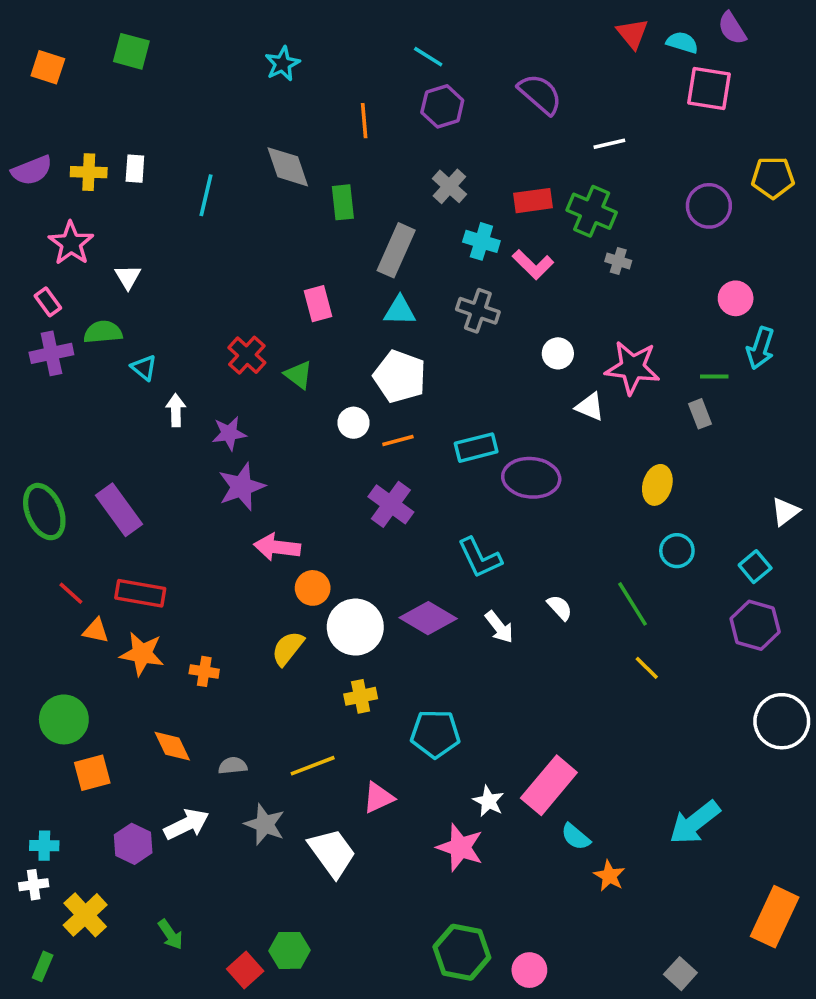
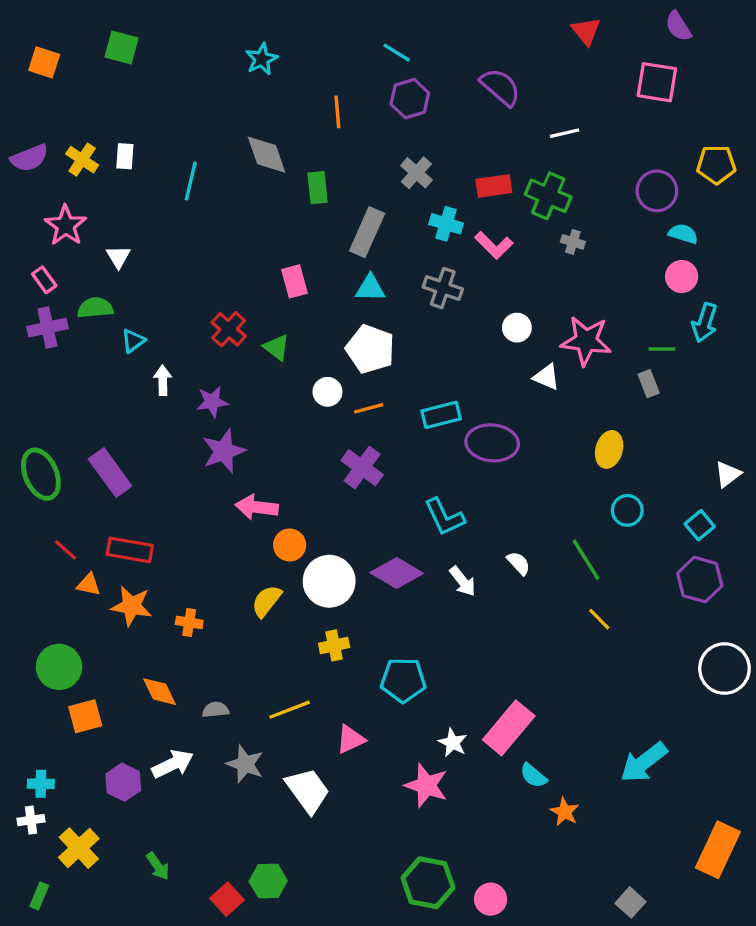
cyan semicircle: (682, 42) -> (683, 234), moved
yellow cross: (89, 172) -> (82, 160), turned 32
cyan triangle: (144, 368) -> (133, 341), turned 45

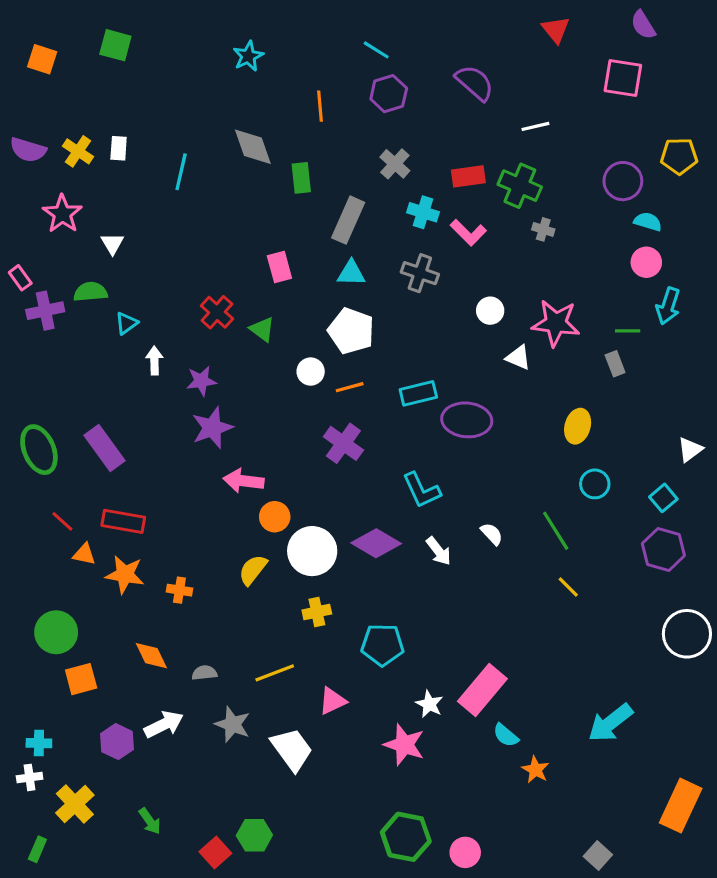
purple semicircle: (29, 158) -> (28, 150), turned 39
pink rectangle: (44, 280) -> (20, 278), moved

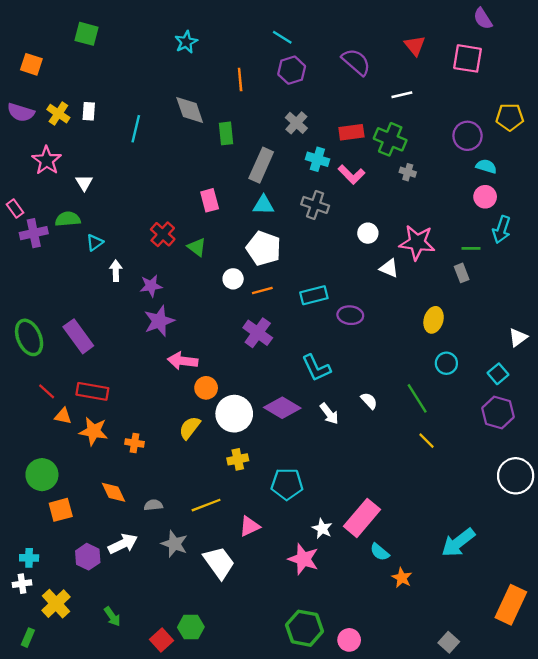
red triangle: (556, 30) -> (415, 46), moved
orange square: (42, 59) -> (31, 64), moved
purple ellipse: (467, 420) -> (350, 315), size x0.7

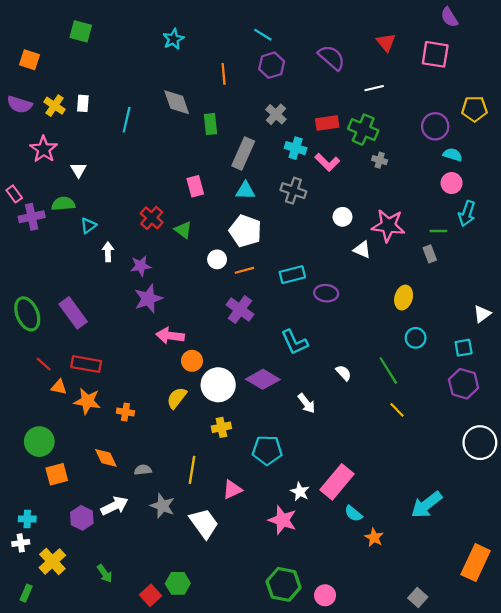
cyan square: (498, 374) -> (464, 348), turned 30
white arrow: (329, 414) -> (306, 403), moved
yellow line: (206, 505) -> (192, 470), turned -60

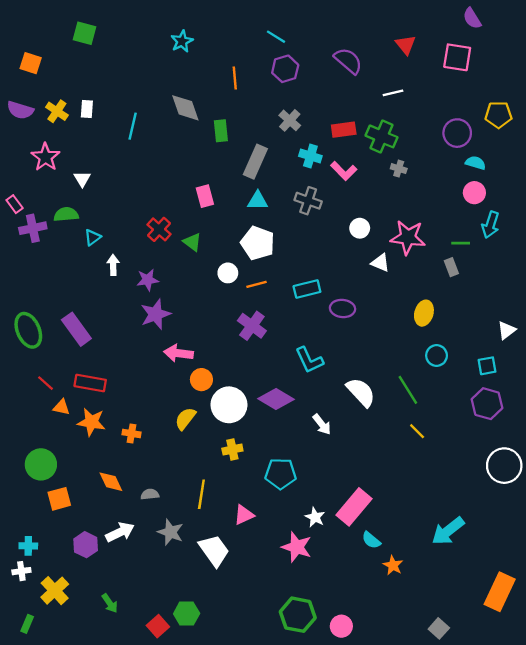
white semicircle: (344, 373) -> (361, 392), size x1.8

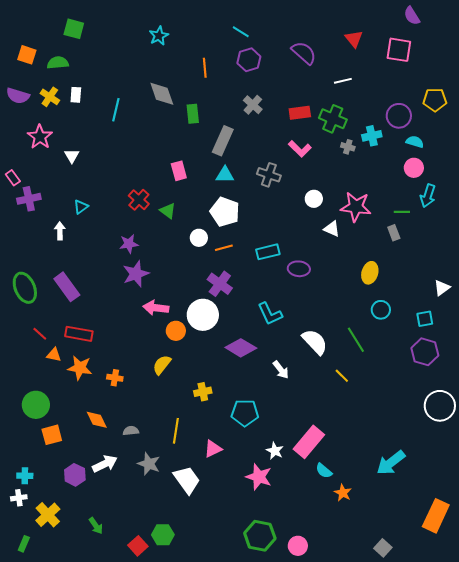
cyan cross: (310, 156) -> (372, 136), moved, turned -30
green semicircle: (66, 214) -> (58, 63), moved
white arrow: (113, 265) -> (60, 231), moved
white circle: (229, 405) -> (203, 315), moved
yellow line: (417, 431) -> (342, 376), moved

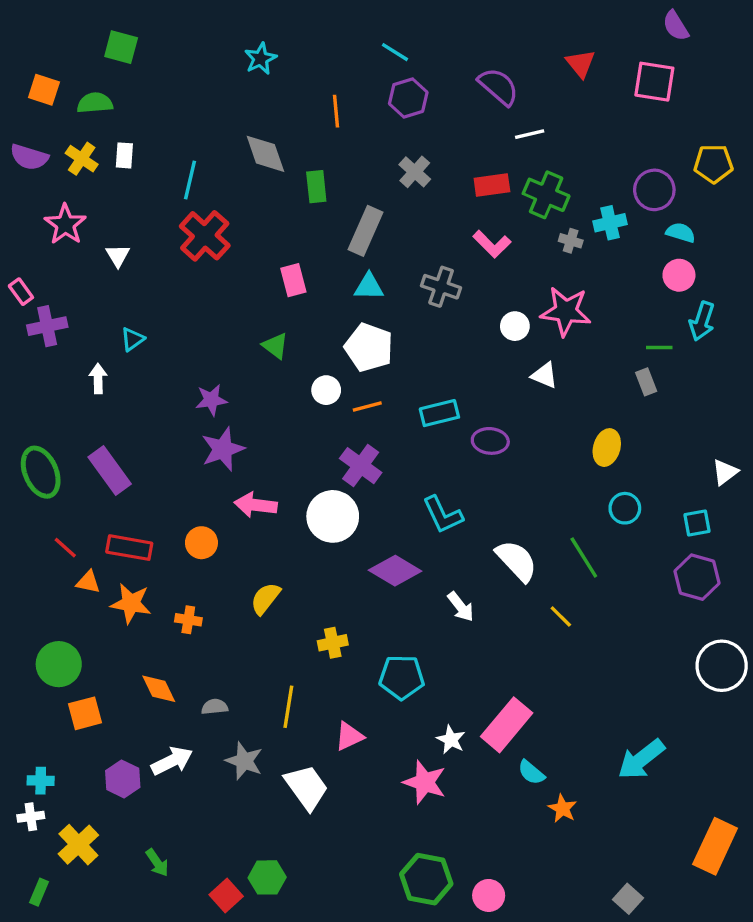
white line: (343, 81) -> (530, 134), moved
red cross: (139, 200) -> (205, 236), moved, size x1.4
pink star: (356, 207) -> (566, 311), moved
orange circle: (176, 331) -> (201, 543), moved

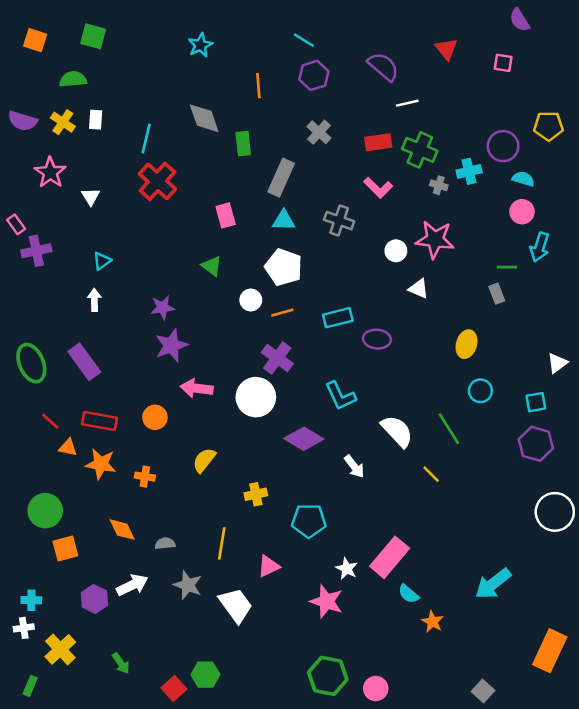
pink square: (654, 82) -> (503, 63), size x0.6
orange square: (44, 90) -> (35, 40), moved
white arrow: (98, 379) -> (94, 300), moved

